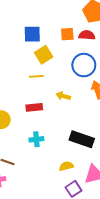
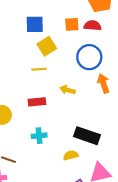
yellow semicircle: (66, 166) -> (71, 155), moved

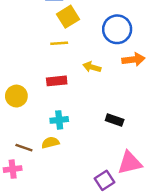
orange arrow: (103, 83) -> (133, 60), turned 102
black rectangle: (87, 136) -> (115, 120), size x0.6
yellow semicircle: (71, 155) -> (50, 143), moved

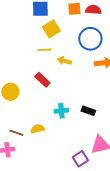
yellow arrow: (92, 67) -> (64, 61), moved
red rectangle: (57, 81) -> (42, 80), turned 49
cyan cross: (59, 120) -> (61, 111), moved

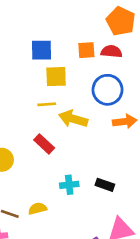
yellow square: (51, 29) -> (56, 77), turned 30
yellow arrow: (64, 61) -> (73, 119), size x1.5

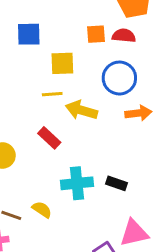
blue square: (41, 50) -> (29, 34), moved
cyan cross: (69, 185) -> (77, 183), size x1.5
yellow semicircle: (38, 209) -> (42, 210), turned 48

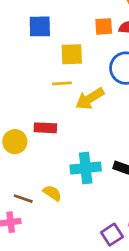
yellow arrow: (81, 110) -> (90, 99), turned -48
red rectangle: (49, 138) -> (45, 128), moved, turned -40

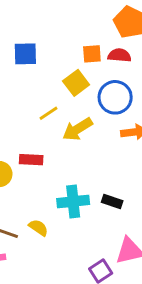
yellow square: (72, 54) -> (76, 83), moved, turned -35
yellow line: (62, 83) -> (49, 113), turned -30

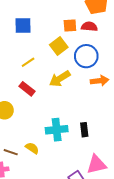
yellow line: (49, 113) -> (28, 62), moved
red rectangle: (31, 160) -> (27, 89), moved, turned 35
black rectangle: (112, 202) -> (84, 130), turned 64

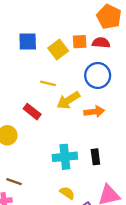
yellow square: (59, 46) -> (58, 49), moved
yellow line: (28, 62) -> (48, 83), moved, turned 48
orange arrow: (100, 81) -> (94, 112), moved
yellow semicircle: (32, 148) -> (67, 193), moved

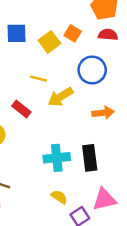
orange square: (80, 42) -> (73, 33), turned 35
red semicircle: (101, 43) -> (108, 35), moved
orange arrow: (94, 112) -> (103, 113), moved
black rectangle: (95, 157) -> (90, 158), size x1.5

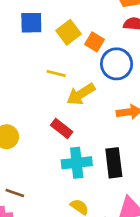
orange square: (73, 33) -> (95, 42), moved
red rectangle: (21, 109) -> (62, 128), moved

